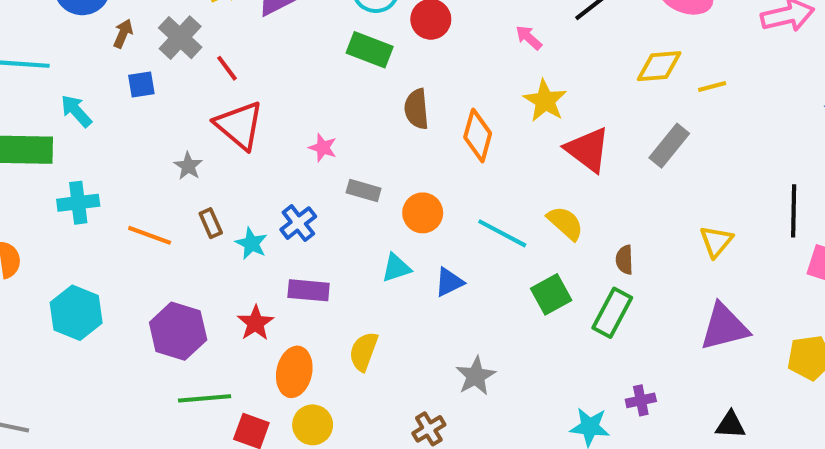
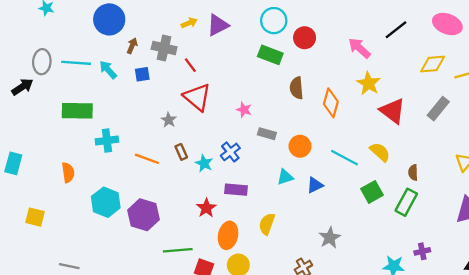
gray cross: (180, 38) -> (164, 48), turned -30
pink arrow: (529, 38) -> (359, 48), size x1.5
cyan arrow: (76, 111) -> (108, 70), moved
purple hexagon: (178, 331) -> (143, 215), moved

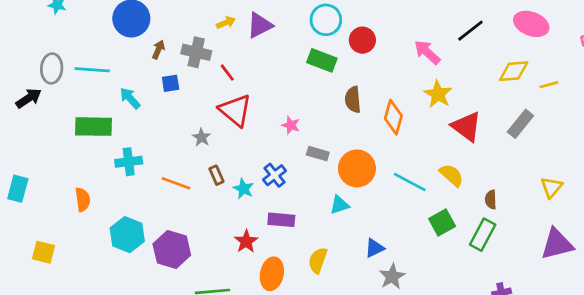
cyan arrow: (108, 70) -> (130, 98), moved
orange circle: (300, 146) -> (357, 168), size x1.4
blue triangle: (315, 185) -> (375, 248), moved

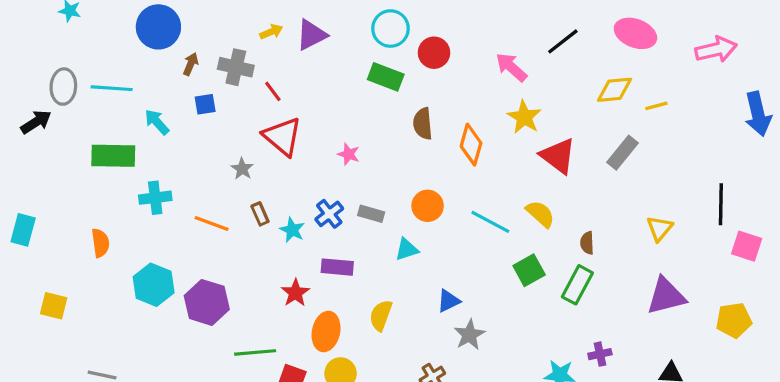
gray rectangle: (318, 154) -> (371, 214), moved
orange circle: (357, 168) -> (428, 206), size x0.7

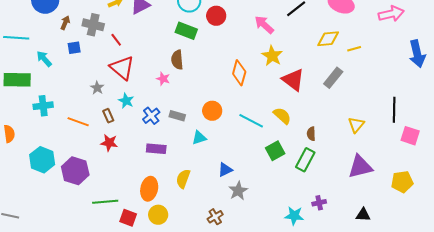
brown semicircle: (423, 124) -> (177, 60), moved
cyan star: (292, 230) -> (126, 101), moved
red star: (295, 293) -> (109, 143), moved, turned -30

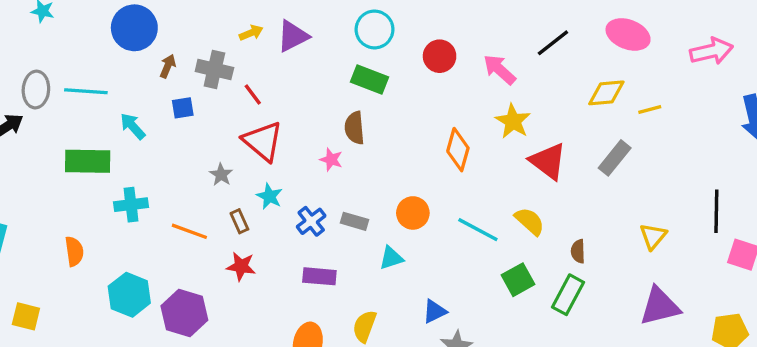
red circle: (216, 16) -> (440, 56), moved

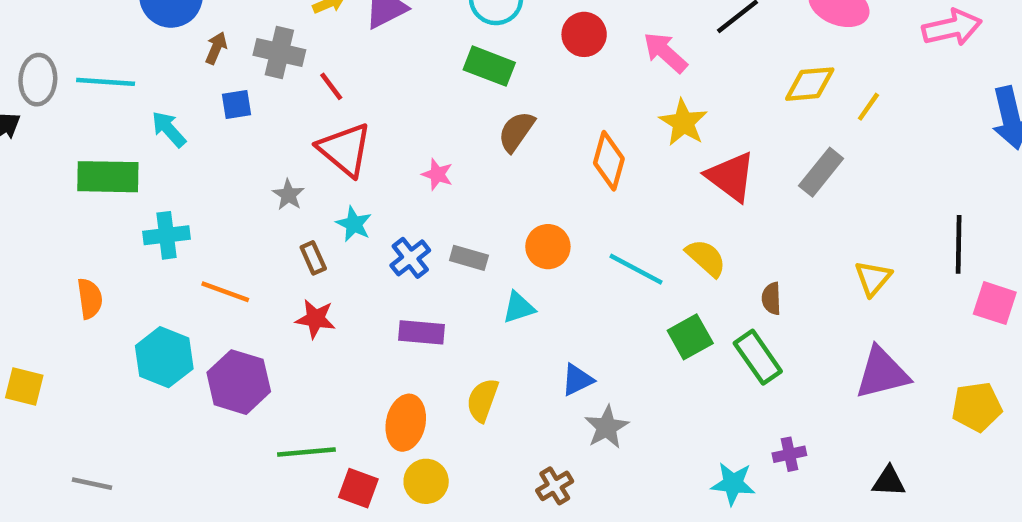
yellow line: (650, 110) -> (868, 107), turned -40
brown semicircle: (354, 128) -> (516, 131), moved, turned 40
orange line: (189, 231) -> (225, 292), moved
green rectangle: (568, 295) -> (758, 357), turned -63

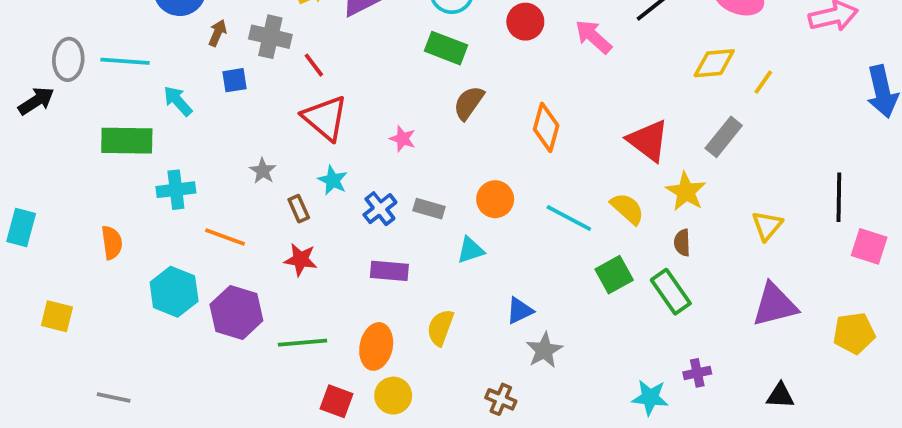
yellow star: (683, 122) -> (686, 192), moved
gray star: (288, 195) -> (263, 171), moved
green line: (306, 452) -> (302, 343), moved
brown cross: (555, 486) -> (501, 399), turned -36

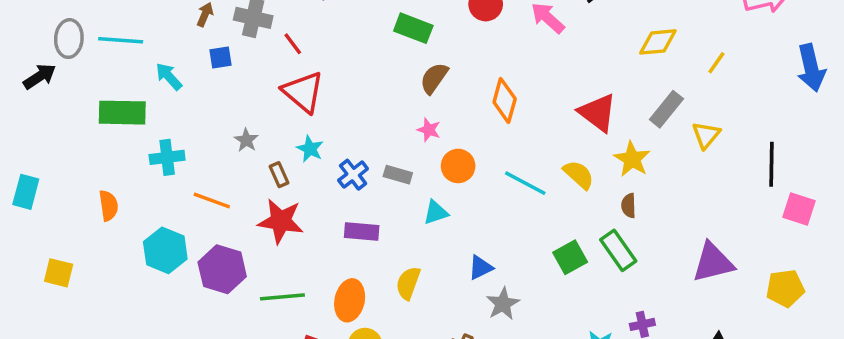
yellow line: (763, 82) -> (716, 63), moved
pink star: (403, 139) -> (429, 130), moved
yellow triangle: (767, 226) -> (706, 135), moved
red star: (301, 260) -> (281, 221), size x1.5
green square: (614, 275) -> (570, 257), moved

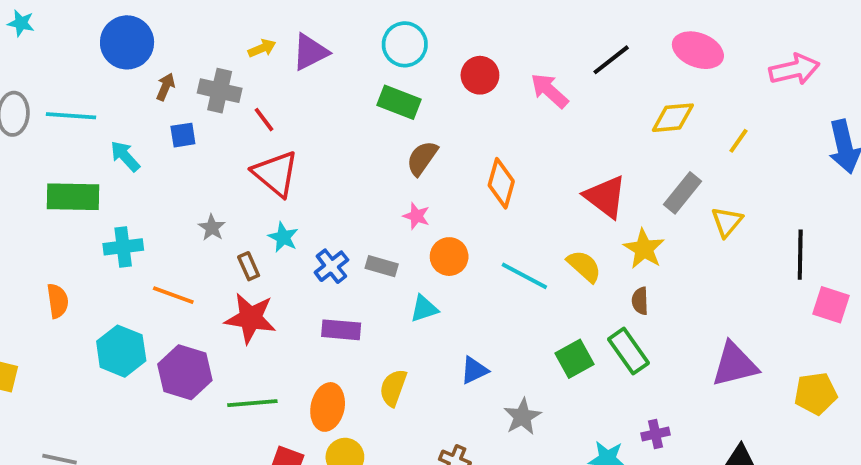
gray star: (503, 304) -> (522, 417), moved

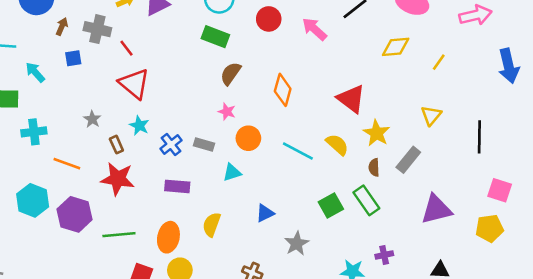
gray rectangle: (682, 193) -> (408, 160), moved
pink square: (831, 305) -> (500, 190), moved

